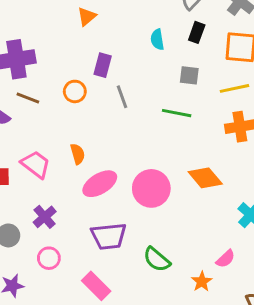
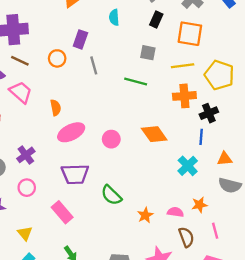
cyan semicircle: (157, 39) -> (114, 17), moved
pink trapezoid: (36, 164) -> (21, 92), moved
pink circle: (151, 188) -> (111, 139), size x0.6
pink semicircle: (226, 259) -> (175, 212), moved, turned -133

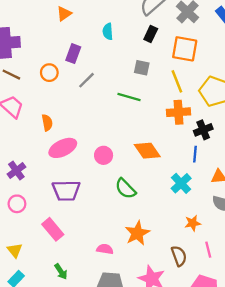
gray line: (94, 65) -> (87, 80), turned 60
yellow line: (183, 66) -> (177, 81), turned 75
green semicircle: (111, 195) -> (125, 189), moved
pink semicircle: (175, 212) -> (105, 249), moved
orange star: (145, 215) -> (137, 233), size x1.5

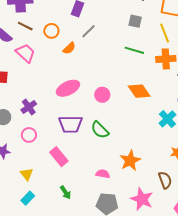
orange circle: (49, 73) -> (51, 31), moved
green line: (129, 97) -> (134, 50), moved
orange semicircle: (47, 123) -> (69, 48), moved, turned 56
green semicircle: (125, 189) -> (100, 130), moved

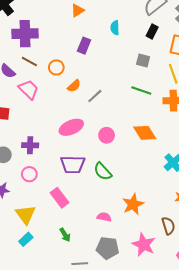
gray line: (89, 31) -> (95, 96), moved
purple cross: (29, 107) -> (30, 145), turned 35
yellow triangle: (27, 174) -> (26, 215), size x1.5

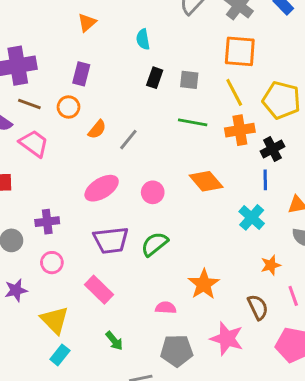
black rectangle: (152, 31) -> (155, 78), moved
purple rectangle: (84, 46) -> (81, 74), moved
green semicircle: (103, 171) -> (155, 244), turned 102

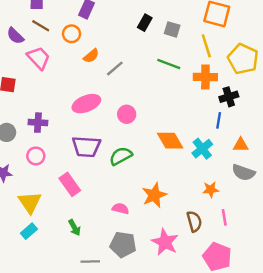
orange diamond: (206, 181) -> (170, 141), moved

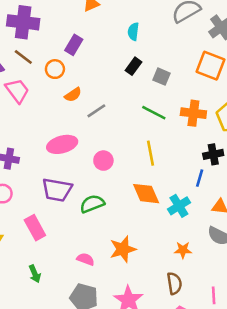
yellow line: (206, 46) -> (151, 153), moved
orange cross: (205, 77) -> (193, 113), moved
pink line: (224, 217) -> (214, 295), moved
brown semicircle: (194, 221) -> (174, 283), moved

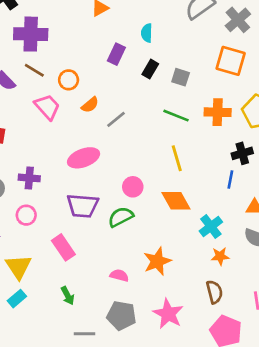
purple rectangle: (74, 45) -> (116, 54), moved
pink trapezoid: (17, 91) -> (47, 107), moved
pink circle: (103, 161) -> (133, 187), moved
cyan cross: (179, 206) -> (211, 226), moved

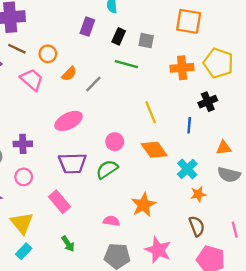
green line: (176, 116) -> (126, 64), moved
blue line: (230, 179) -> (189, 125), moved

